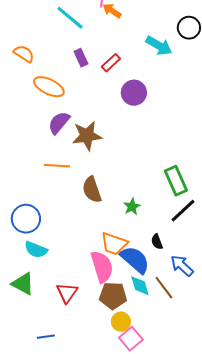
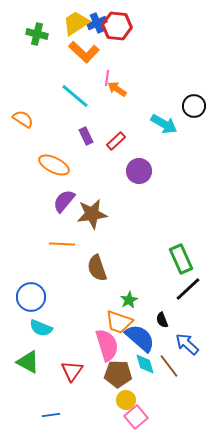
orange semicircle: (24, 54) -> (23, 119), moved
green star: (132, 207) -> (129, 300), moved

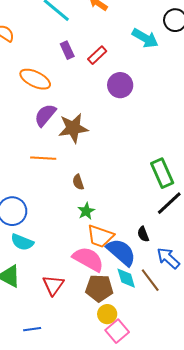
brown semicircle: (97, 268) -> (78, 182), size x0.6
green star: (129, 300) -> (86, 211), moved
pink semicircle: (107, 345) -> (88, 259), turned -44

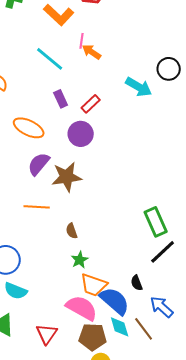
purple circle: (120, 85) -> (81, 134), moved

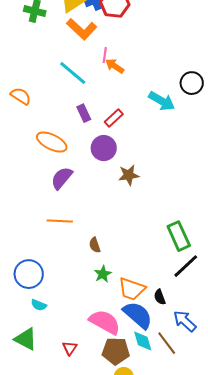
brown star: (67, 177) -> (129, 175), moved, size x0.7
orange trapezoid: (94, 285) -> (132, 289), moved
cyan semicircle: (16, 291) -> (39, 305), size x0.7
red triangle: (47, 334) -> (70, 348), size x0.7

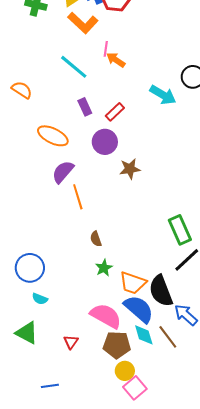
orange line: (60, 221) -> (78, 197), moved, turned 70
black semicircle: (160, 297) -> (161, 291), size x2.0

